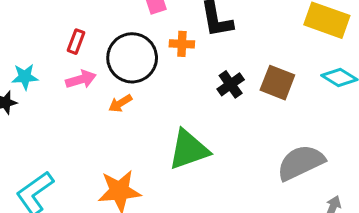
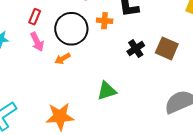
pink arrow: (81, 79) -> (37, 42), turned 78
green triangle: (189, 150) -> (107, 91), size x0.7

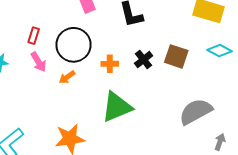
orange cross: (105, 21) -> (110, 64), moved
green triangle: (107, 91) -> (117, 107), size x1.5

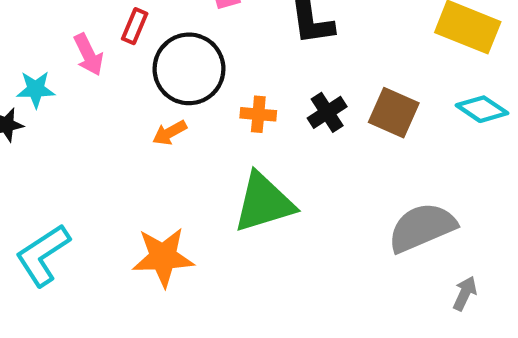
red rectangle: (34, 36) -> (135, 26), moved
pink arrow: (38, 62) -> (88, 55), moved

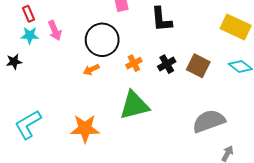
red rectangle: (135, 26) -> (29, 14), moved, turned -49
cyan star: (36, 89) -> (30, 35), moved
orange cross: (258, 114) -> (134, 63), turned -35

